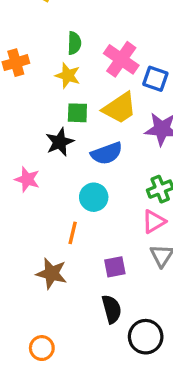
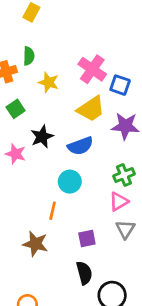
green semicircle: (74, 43) -> (29, 56), moved
green square: (77, 113) -> (16, 109), moved, turned -36
pink star: (27, 179) -> (16, 154), moved

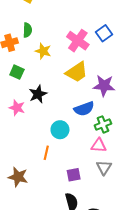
blue square: (120, 85) -> (104, 33), moved, turned 35
green square: (16, 109) -> (17, 72), turned -32
blue semicircle: (80, 146) -> (84, 109), moved
pink triangle: (119, 201) -> (99, 145), turned 35
brown star: (35, 244) -> (18, 177), moved

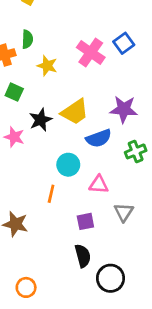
yellow trapezoid: (77, 72) -> (75, 112), moved
green cross: (103, 124) -> (136, 151), moved
pink triangle: (99, 145) -> (99, 184), moved

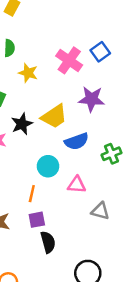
purple star: (124, 109) -> (92, 99), moved
gray triangle: (124, 212) -> (100, 211), turned -48
purple square: (85, 221) -> (37, 220), moved
black semicircle: (83, 256) -> (48, 242), moved

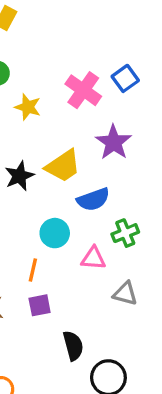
purple star: (92, 99) -> (113, 142), turned 30
green cross: (111, 154) -> (125, 233), moved
black semicircle: (48, 242) -> (73, 346), moved

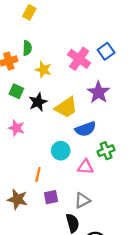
black star: (19, 176) -> (38, 102), moved
orange line: (33, 270) -> (38, 174), moved
gray triangle: (125, 294) -> (82, 200), moved, turned -42

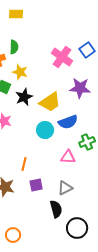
yellow rectangle: (29, 12) -> (16, 14), turned 64
yellow star: (43, 70) -> (20, 72), moved
purple star: (98, 92) -> (80, 88), turned -30
cyan circle: (61, 151) -> (45, 130), moved

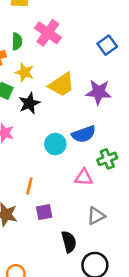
pink cross: (62, 57) -> (48, 33), moved
yellow trapezoid: (50, 102) -> (61, 85), moved
gray triangle: (65, 188) -> (96, 216), moved

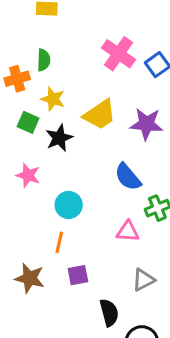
pink cross: (48, 33) -> (118, 54), moved
blue semicircle: (84, 134) -> (128, 177), turned 70
cyan circle: (55, 144) -> (69, 205), moved

